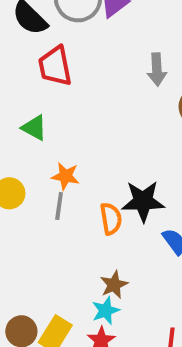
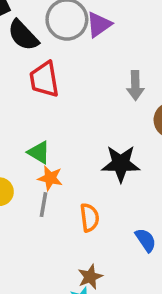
green triangle: (34, 128) -> (39, 152), moved
black star: (143, 201) -> (121, 164), moved

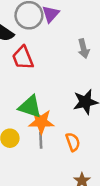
green triangle: (39, 152) -> (30, 107), size x1.5
orange star: (50, 178) -> (41, 122), size x1.5

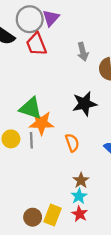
red trapezoid: (23, 58) -> (36, 44), moved
gray line: (41, 140) -> (31, 140), moved

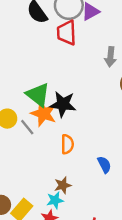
black star: (85, 104) -> (63, 104), moved
gray line: (31, 140) -> (27, 127), turned -56

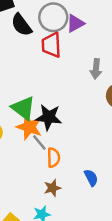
gray line: (27, 127) -> (39, 143), moved
brown star: (63, 185) -> (52, 188), moved

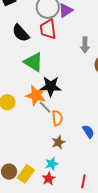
black semicircle: (21, 25) -> (21, 33), moved
green triangle: (23, 108) -> (33, 62), moved

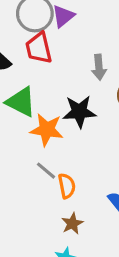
black star: (51, 86) -> (79, 112), moved
orange star: (36, 95) -> (47, 130), moved

